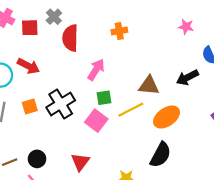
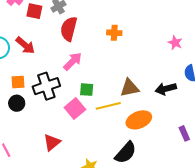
pink arrow: (96, 70) -> (73, 61), moved
brown triangle: (149, 85) -> (130, 88), turned -30
black circle: (37, 159) -> (17, 103), moved

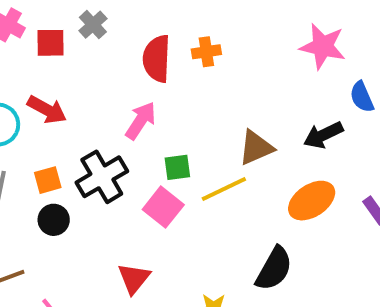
red semicircle: (69, 29) -> (157, 59), moved
pink star: (175, 43) -> (323, 46), size x1.6
orange ellipse: (139, 120) -> (312, 201), moved

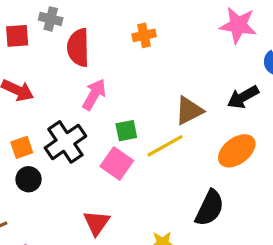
gray cross: (93, 25) -> (51, 19), turned -30
red semicircle: (157, 59) -> (78, 48), moved

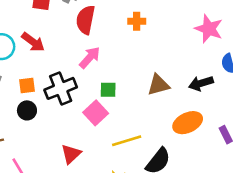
yellow line: (165, 146) -> (127, 141), moved

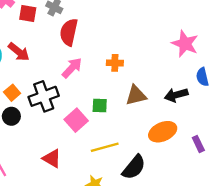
orange cross: (137, 21) -> (115, 63), moved
orange square: (27, 85) -> (12, 93), turned -35
green square: (108, 90) -> (100, 105), moved
red triangle: (71, 154) -> (52, 158), turned -48

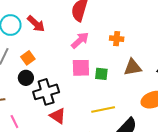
black cross: (44, 96) -> (46, 92), moved
pink square: (76, 120) -> (81, 68), moved, turned 36

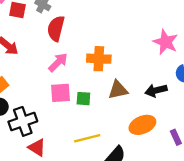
orange cross: (117, 39) -> (99, 59), size x1.5

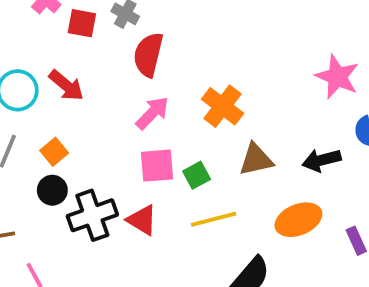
orange cross: (99, 59) -> (223, 106), turned 35
green square: (83, 99) -> (197, 175), turned -32
yellow line: (87, 138) -> (214, 219), moved
red triangle: (37, 148) -> (142, 220), moved

